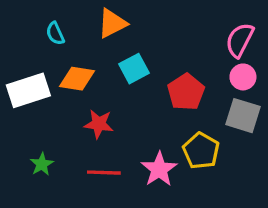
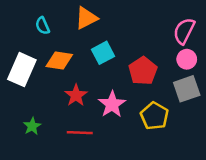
white rectangle: (28, 90) -> (22, 70), turned -48
gray square: (243, 116) -> (187, 89), turned -36
red star: (99, 124) -> (76, 95), turned 30
pink star: (159, 169) -> (112, 104), moved

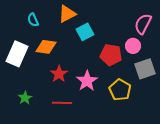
cyan square: (103, 53) -> (85, 32), moved
pink circle: (187, 59) -> (133, 46), moved
red pentagon: (143, 71) -> (111, 55), turned -30

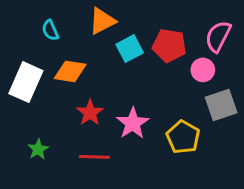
red pentagon: (111, 55) -> (169, 45), moved

